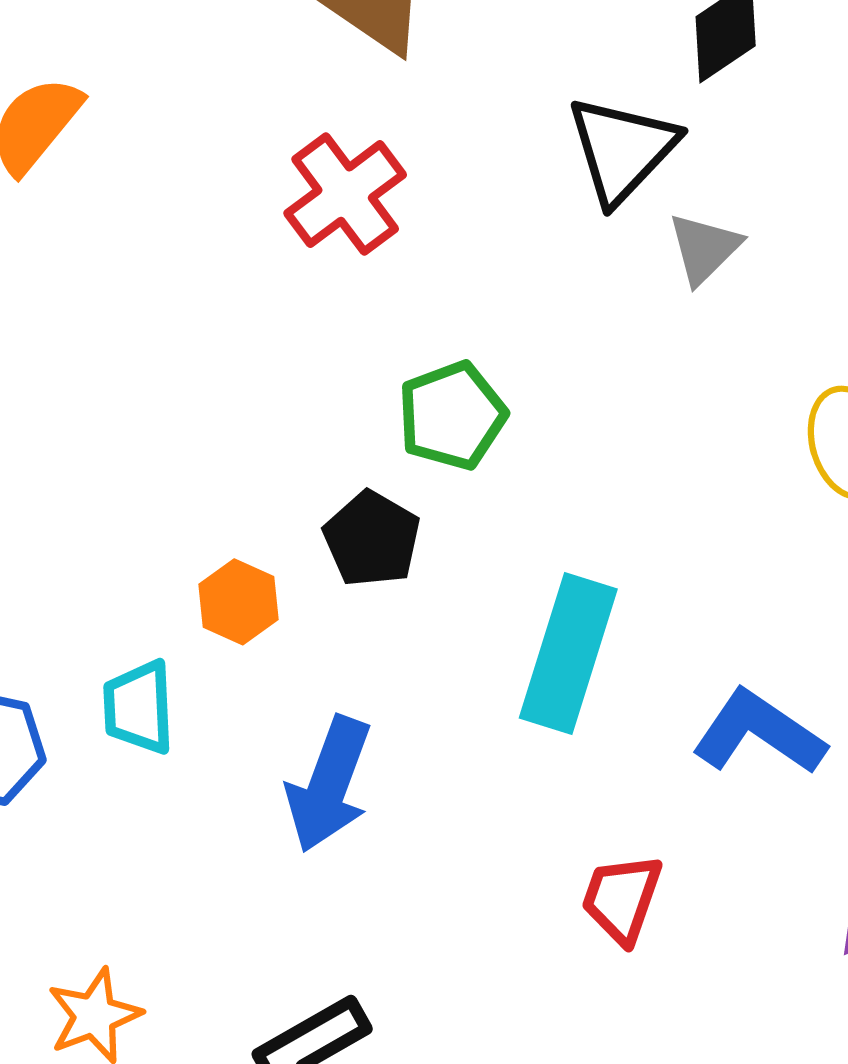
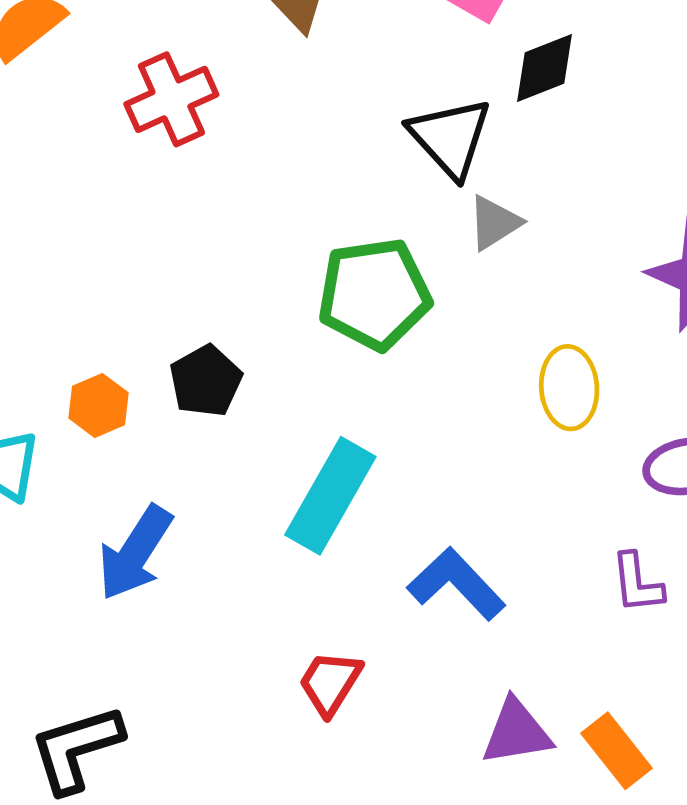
black triangle: (622, 150) -> (450, 137), turned -38
red cross: (345, 194) -> (171, 99), moved
green pentagon: (452, 416) -> (374, 294), moved, size x1.4

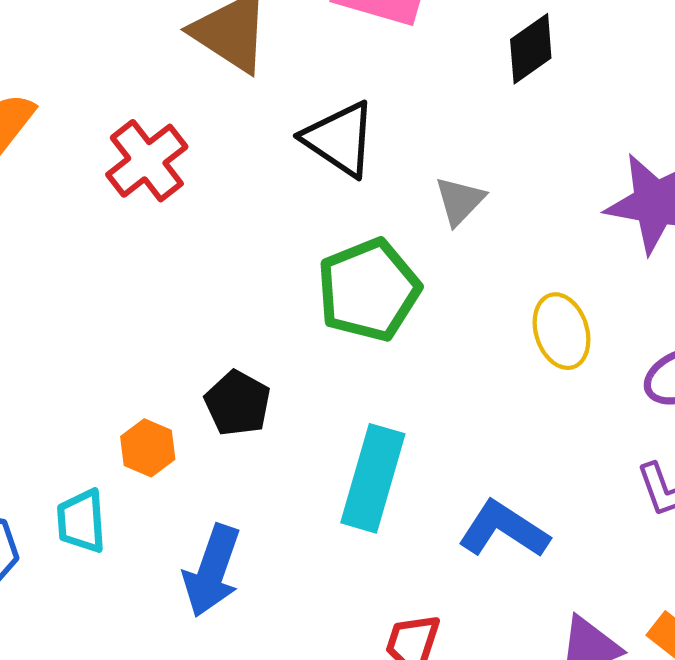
black diamond: (544, 68) -> (531, 49), moved
black triangle: (450, 137) -> (340, 139), moved

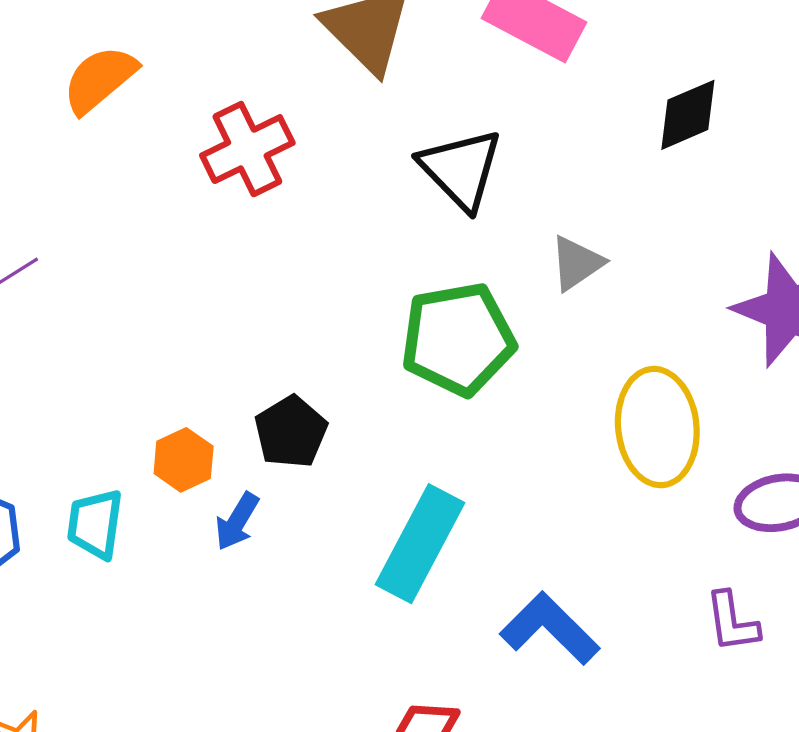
yellow ellipse: (562, 331) -> (657, 427), size x1.4
blue arrow: (212, 571) -> (237, 521), moved, size x0.6

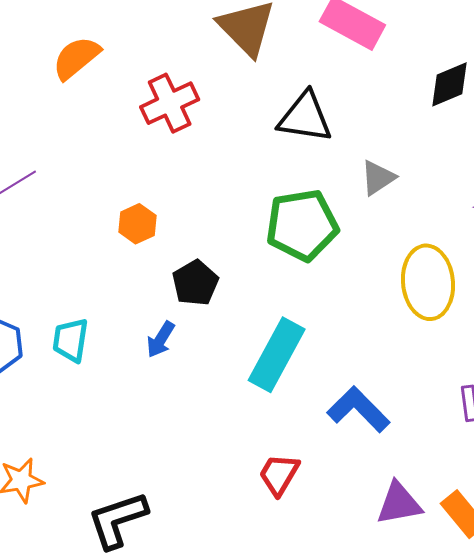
black triangle: (461, 169) -> (305, 117), turned -38
orange hexagon: (184, 460) -> (137, 224), moved

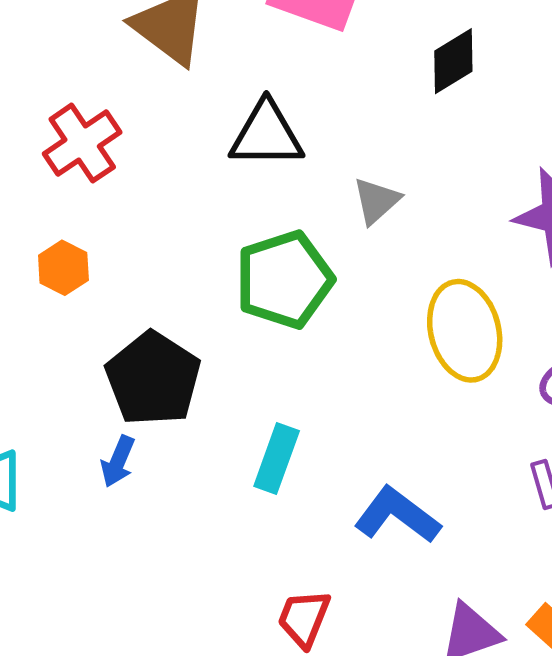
orange hexagon: (137, 224) -> (63, 268), moved
black pentagon: (195, 283) -> (153, 379), size x1.5
cyan rectangle: (277, 355) -> (277, 458), size x0.7

